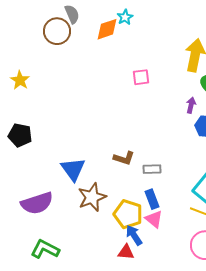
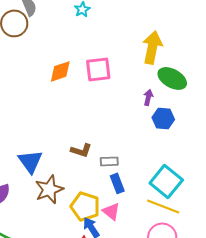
orange diamond: (107, 29) -> (60, 71), moved
pink square: (141, 77) -> (98, 69), size x1.5
blue rectangle: (152, 199) -> (117, 183), moved

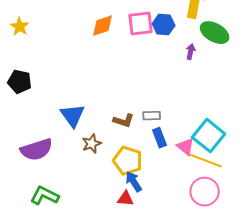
blue hexagon: (163, 118) -> (164, 25), moved
brown L-shape: (81, 150) -> (124, 121), moved
brown star: (49, 189) -> (92, 144), size x0.7
pink triangle: (111, 211) -> (186, 147), moved

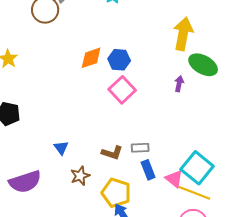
pink square: (141, 24) -> (122, 90), moved, turned -36
blue hexagon: (164, 25) -> (119, 60), moved
blue triangle: (73, 116) -> (61, 148), size x0.6

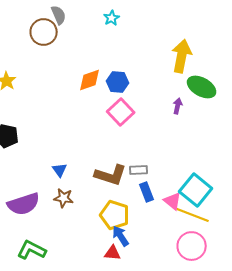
brown L-shape: (112, 153) -> (111, 175), size x1.5
brown star: (80, 176) -> (64, 198), moved, turned 30

